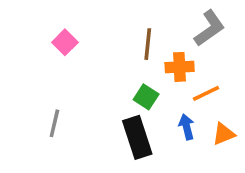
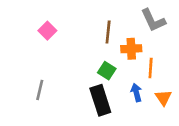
gray L-shape: (209, 28) -> (153, 20), turned 100
orange line: (206, 93) -> (151, 68), turned -60
orange triangle: (224, 134) -> (163, 98), turned -42

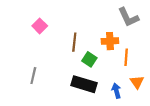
brown line: (108, 32) -> (74, 42), moved
blue arrow: (136, 93) -> (116, 91), moved
black rectangle: (100, 100) -> (84, 84), turned -55

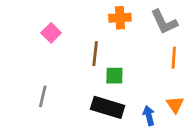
orange cross: (110, 41) -> (120, 18), moved
orange line: (126, 57) -> (174, 58), moved
green square: (89, 59) -> (114, 76), turned -32

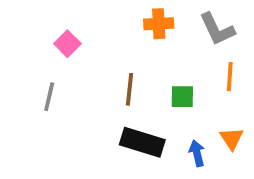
brown line: (95, 54) -> (129, 89), moved
green square: (114, 76) -> (182, 97), moved
gray line: (43, 96) -> (49, 97), moved

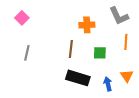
orange cross: (159, 24) -> (87, 25), moved
pink square: (67, 44) -> (22, 18), moved

